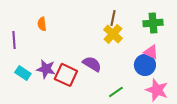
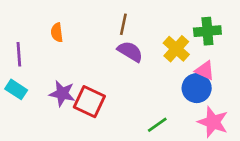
brown line: (113, 18) -> (123, 24), moved
yellow cross: (113, 34) -> (176, 49), moved
purple semicircle: (92, 64) -> (130, 51), moved
cyan rectangle: (23, 73) -> (16, 89), moved

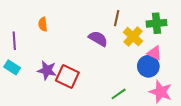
brown line: (123, 24) -> (117, 18), moved

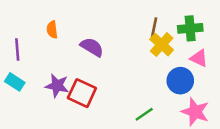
brown line: (117, 18) -> (154, 27), moved
purple semicircle: (98, 39) -> (92, 47), moved
pink triangle: (154, 53) -> (199, 58), moved

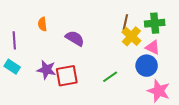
pink triangle: (199, 58) -> (153, 47), moved
red square: (82, 93) -> (67, 76), turned -35
green line: (144, 114) -> (110, 77), moved

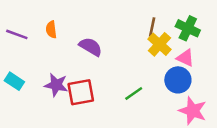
green cross: (155, 23) -> (188, 28), turned 30
purple line: (14, 40) -> (17, 34), moved, turned -66

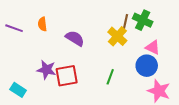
green cross: (188, 28) -> (143, 20), moved
yellow cross: (159, 44) -> (117, 36), moved
cyan rectangle: (14, 81) -> (18, 90), moved
green line: (134, 93) -> (110, 77), turned -35

